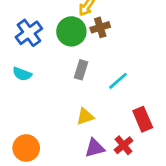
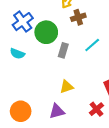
green circle: (71, 31) -> (46, 32), moved
cyan line: (118, 81) -> (92, 45), moved
purple triangle: (95, 148) -> (57, 111), moved

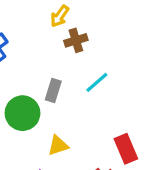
green circle: (46, 32) -> (22, 113), moved

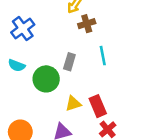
cyan line: (97, 82) -> (103, 56), turned -60
red rectangle: (126, 149) -> (98, 106), moved

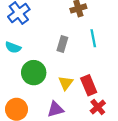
green circle: (46, 79) -> (34, 73), moved
yellow triangle: (73, 104) -> (66, 83), turned -35

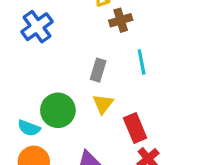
cyan semicircle: (13, 47) -> (29, 128), moved
yellow triangle: (66, 83) -> (103, 104), moved

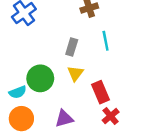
cyan semicircle: (29, 128) -> (18, 92), turned -42

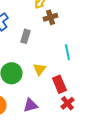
cyan line: (106, 41) -> (67, 52), moved
gray rectangle: (72, 47) -> (25, 36), moved

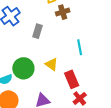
yellow triangle: (39, 69) -> (52, 64), turned -32

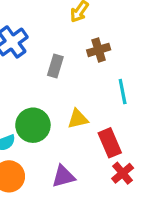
brown cross: (63, 12) -> (99, 50), moved
yellow triangle: (52, 64) -> (78, 119), turned -48

